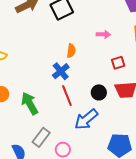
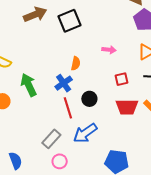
black circle: (99, 92) -> (89, 99), moved
green arrow: (30, 103) -> (29, 85), moved
gray rectangle: (41, 137) -> (51, 139), moved

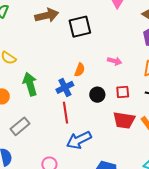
black circle: (89, 99) -> (97, 95), moved
gray rectangle: (51, 139) -> (20, 126), moved

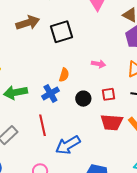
green arrow: (30, 84) -> (15, 92), turned -80
red line: (65, 113) -> (42, 125), moved

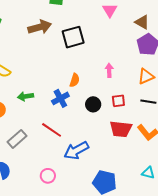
pink arrow: (98, 64) -> (109, 70), turned -104
green arrow: (15, 92) -> (26, 96), size x0.7
red line: (42, 125) -> (52, 130), turned -45

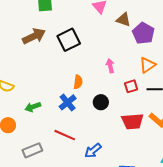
brown triangle: (142, 22) -> (124, 20), moved
red square: (118, 101) -> (131, 86), moved
gray rectangle: (17, 139) -> (32, 150), turned 30
blue arrow: (76, 150) -> (93, 151), size x0.7

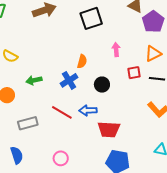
black square: (69, 40) -> (91, 18), moved
red trapezoid: (133, 121) -> (109, 130), moved
blue arrow: (93, 151) -> (88, 110), moved, turned 30

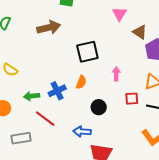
black square: (91, 18) -> (87, 52), moved
blue cross: (69, 80) -> (57, 91), moved
red line: (62, 112) -> (45, 119), moved

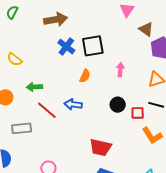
blue cross: (57, 91) -> (66, 47), moved, turned -30
red square: (132, 99) -> (138, 113), moved
black circle: (99, 107) -> (118, 105), moved
blue arrow: (82, 132) -> (73, 104), moved

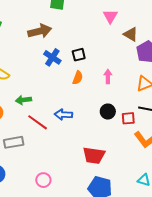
black square: (93, 46) -> (79, 55), size x0.6
orange semicircle: (85, 76) -> (78, 78), moved

